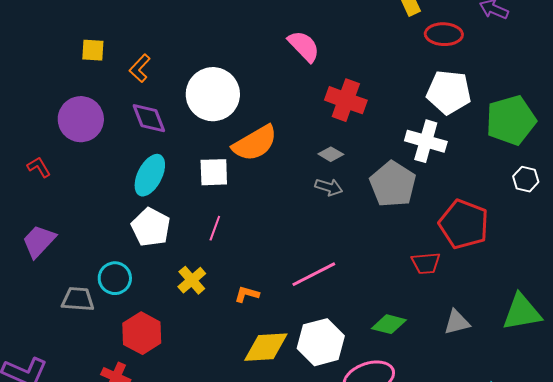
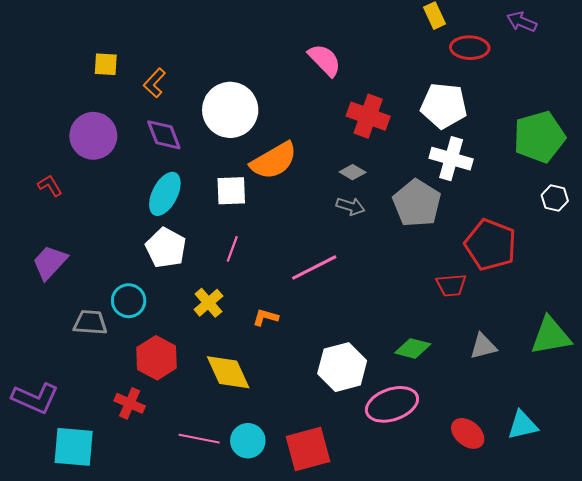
white pentagon: (449, 92) -> (444, 106), moved
pink line: (314, 274) -> (314, 268), moved
yellow diamond: (266, 347) -> (228, 372), moved, turned 69

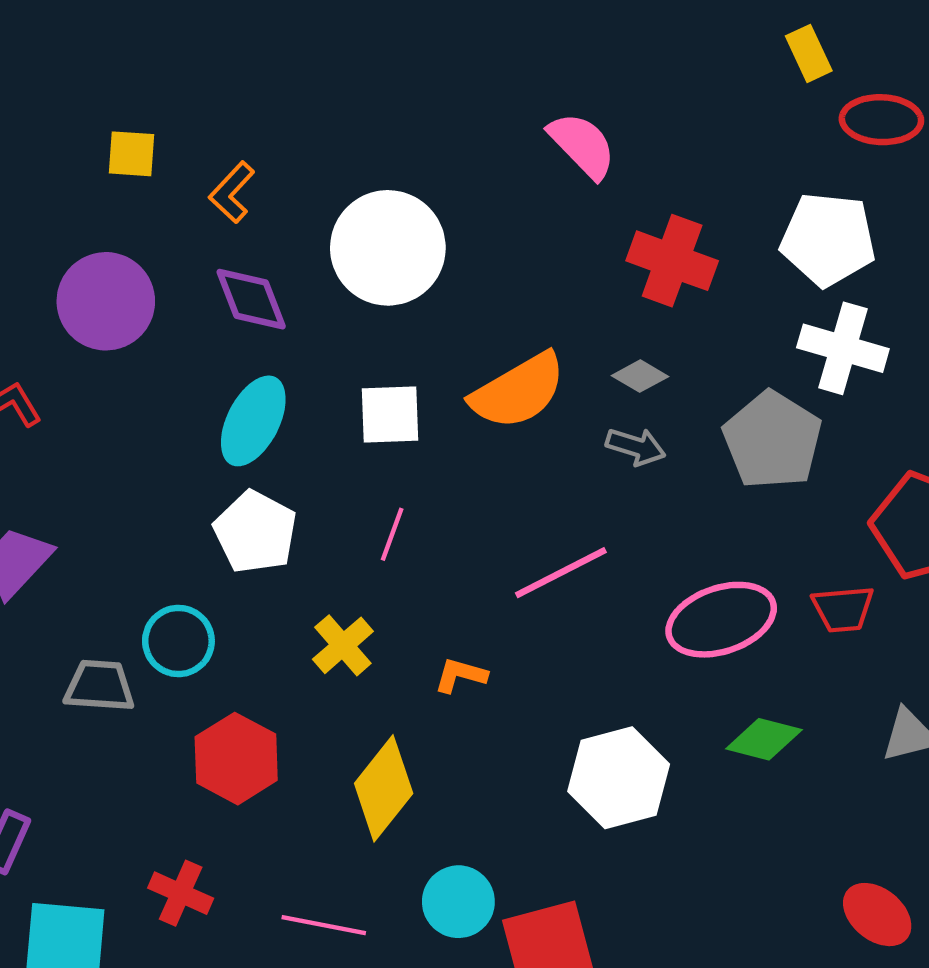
orange semicircle: (274, 161) -> (518, 391), moved
yellow diamond: (228, 372) -> (384, 788), turned 63
red cross: (130, 403) -> (181, 893), moved
pink ellipse: (392, 404) -> (721, 620), moved
cyan circle: (248, 441) -> (458, 902), moved

